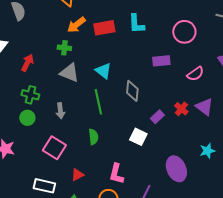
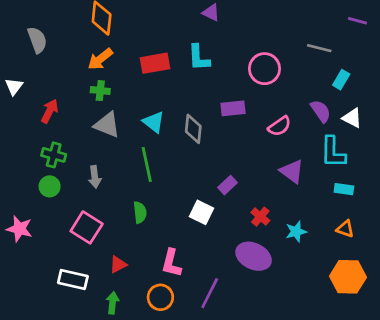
orange arrow: (76, 25) -> (100, 59), moved
gray diamond: (132, 91) -> (193, 129), moved
red cross: (181, 109) -> (260, 217), moved
purple ellipse: (176, 169) -> (254, 256), turned -40

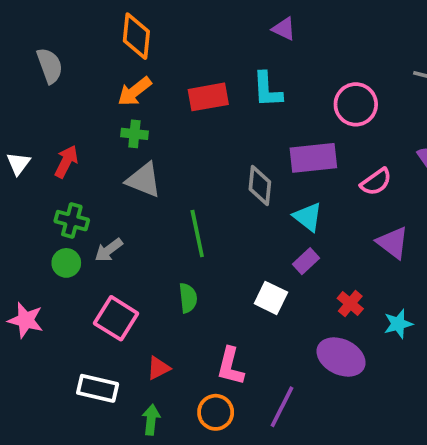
white triangle: (14, 86) -> (18, 163), moved
purple rectangle: (233, 108) -> (313, 158), size x1.4
cyan triangle: (154, 122) -> (308, 217), moved
gray arrow: (95, 177) -> (109, 250), moved, turned 60

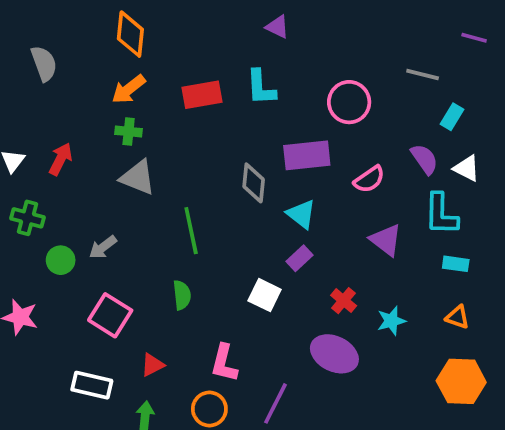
green cross: (72, 221) -> (27, 218), moved

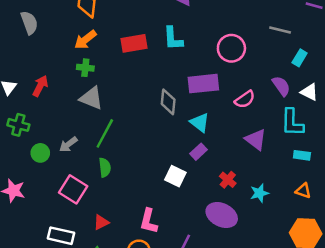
green line: (191, 231) -> (105, 133), moved, turned 40
green semicircle: (182, 295) -> (105, 168), moved

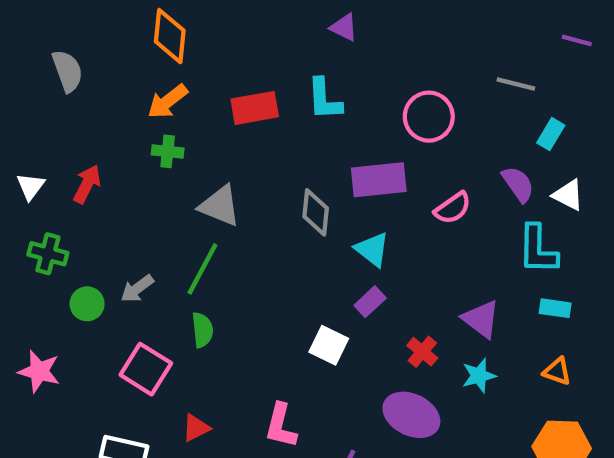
gray triangle: (91, 98) -> (220, 206), moved
purple triangle: (256, 140) -> (481, 319), moved

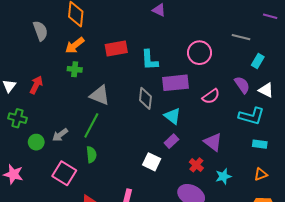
gray semicircle: (67, 71) -> (40, 31), moved
cyan L-shape: (324, 99) -> (150, 60), moved
cyan L-shape: (538, 249) -> (251, 116), turned -75
purple triangle: (481, 319) -> (213, 142), moved
orange triangle: (557, 371) -> (261, 174), turned -40

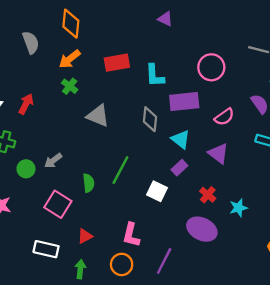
green cross: (75, 69) -> (70, 86), turned 32
green line: (91, 125) -> (120, 170), moved
purple triangle: (213, 142) -> (218, 153), moved

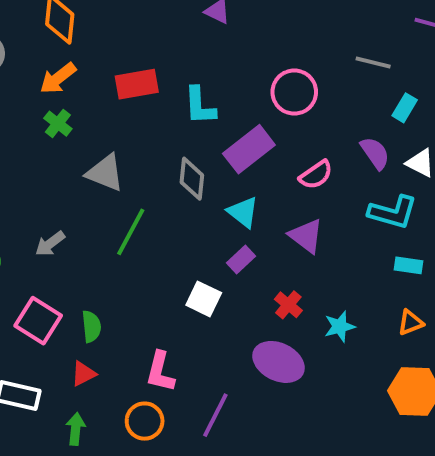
purple rectangle: (184, 102) -> (249, 149), turned -32
gray arrow: (53, 161) -> (50, 244), moved
green line: (120, 170) -> (131, 232), moved
green semicircle: (89, 183) -> (91, 326), moved

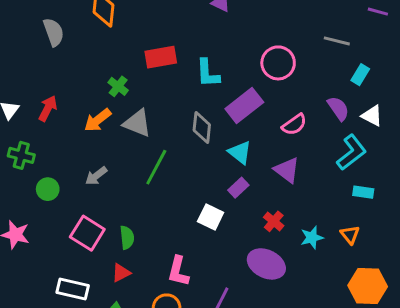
orange arrow: (58, 78) -> (98, 120), moved
green cross: (58, 124) -> (118, 86), moved
cyan L-shape: (393, 212) -> (351, 152), turned -54
orange triangle: (411, 323) -> (350, 235), moved, turned -48

